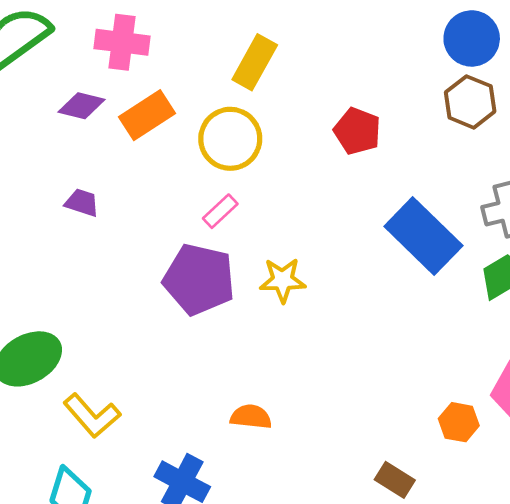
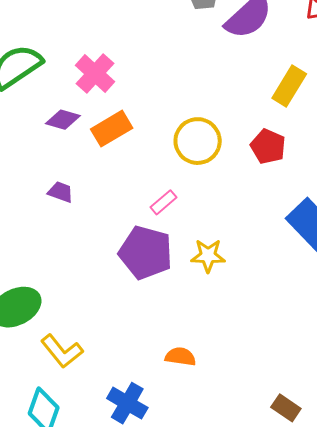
pink cross: (122, 42) -> (95, 73), turned 33
yellow rectangle: (255, 62) -> (289, 86), moved
yellow circle: (230, 139) -> (198, 141), moved

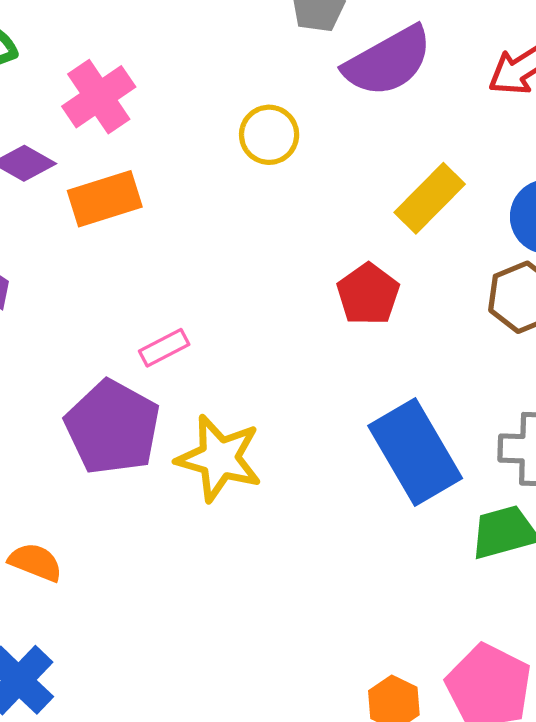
yellow circle: (198, 141) -> (269, 135), moved, size x0.7
yellow star: (208, 256) -> (219, 458), size x1.4
orange semicircle: (180, 357) -> (35, 562), moved

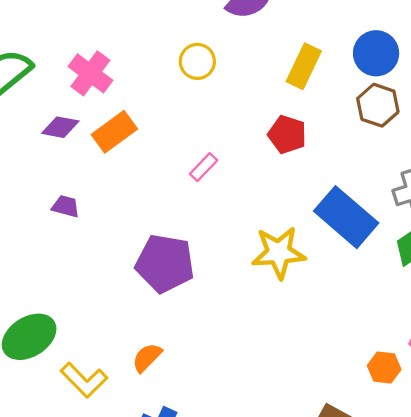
pink rectangle: (164, 348) -> (204, 167), moved
yellow star: (219, 458) -> (279, 253), moved
orange semicircle: (35, 562) -> (147, 357), turned -48

